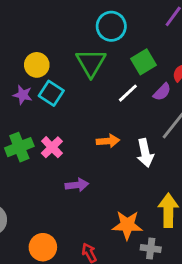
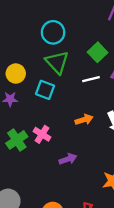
cyan circle: (111, 26) -> (53, 32), moved
cyan square: (51, 93) -> (45, 90), moved
white line: (128, 93) -> (91, 79), turned 42

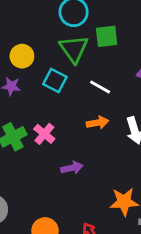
green square: (98, 52) -> (107, 36), moved, turned 30
white line: (91, 79) -> (100, 87), moved, turned 36

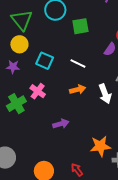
green triangle: (74, 49) -> (22, 20), moved
pink cross: (44, 134) -> (38, 91), moved

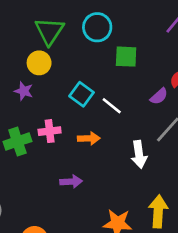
cyan square: (45, 61) -> (82, 94), moved
orange arrow: (78, 90) -> (89, 138), moved
pink cross: (38, 91) -> (50, 131), turned 35

